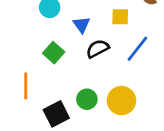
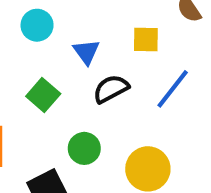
green circle: (87, 99) -> (84, 148), moved

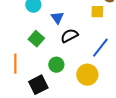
yellow square: (146, 40) -> (97, 12), moved
blue line: (173, 89) -> (100, 48), moved

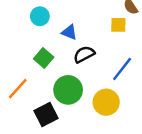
blue triangle: (57, 18) -> (69, 32), turned -32
orange line: (15, 64) -> (18, 89), turned 42
green circle: (56, 65) -> (68, 90), size x1.5

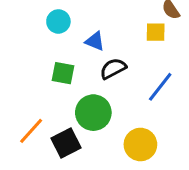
green square: (44, 58) -> (63, 73), turned -30
orange line: (18, 89) -> (31, 131), moved
yellow circle: (106, 102) -> (140, 145), moved

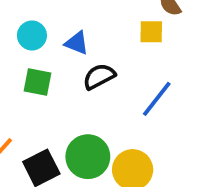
cyan circle: (58, 21) -> (32, 35), moved
green circle: (93, 113) -> (88, 157), moved

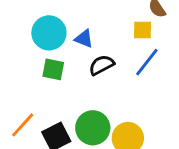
cyan circle: (32, 35) -> (49, 33), size x1.5
blue line: (157, 99) -> (147, 62), moved

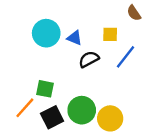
yellow square: (142, 30) -> (110, 34), moved
green square: (53, 69) -> (45, 89), moved

